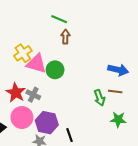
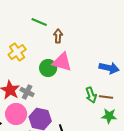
green line: (59, 19) -> (39, 22), moved
pink triangle: (36, 64) -> (62, 62), moved
brown line: (115, 92) -> (106, 97), moved

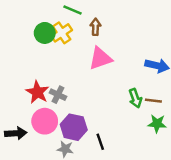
yellow cross: (17, 52) -> (62, 33), moved
pink triangle: (62, 62) -> (100, 58), turned -35
green circle: (48, 68) -> (45, 33), moved

